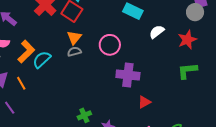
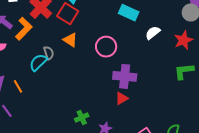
orange triangle: (74, 38) -> (70, 40), turned -35
orange L-shape: (26, 52) -> (24, 29), moved
gray semicircle: (74, 52) -> (49, 53), moved, turned 88
red triangle: (144, 102) -> (122, 98), moved

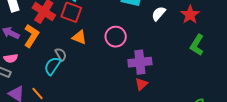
green L-shape: (184, 71) -> (197, 45), turned -40

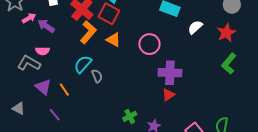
orange L-shape: (31, 36) -> (88, 32), moved
gray semicircle: (61, 54) -> (97, 76), moved

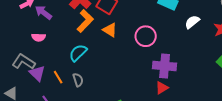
gray L-shape: (29, 63) -> (24, 62), moved
gray semicircle: (97, 76) -> (78, 80), moved

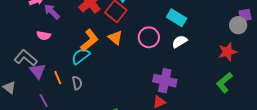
orange L-shape: (85, 21) -> (89, 40), moved
white semicircle: (192, 22) -> (180, 42), moved
pink circle: (146, 36) -> (149, 37), moved

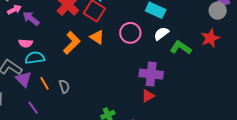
cyan semicircle: (81, 56) -> (35, 58), moved, turned 36
green L-shape: (224, 83) -> (181, 48), moved, turned 80

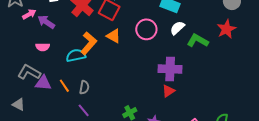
cyan semicircle: (35, 58) -> (76, 55), moved
purple triangle: (24, 79) -> (43, 83), turned -36
gray semicircle: (64, 86) -> (84, 87), turned 32
purple line: (33, 108) -> (84, 110), moved

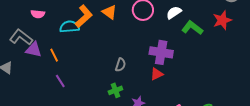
gray semicircle: (84, 87) -> (120, 65), moved
purple line: (84, 110) -> (60, 81), moved

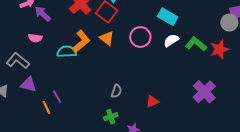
green L-shape: (192, 28) -> (196, 44), moved
purple triangle: (34, 50) -> (28, 85), moved
purple cross: (161, 52) -> (204, 92), moved, turned 35
orange line: (54, 55) -> (46, 107), moved
purple line: (60, 81) -> (57, 97), moved

